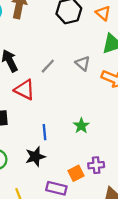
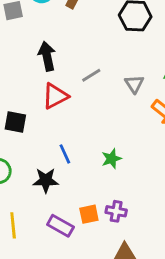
red triangle: (25, 90) -> (55, 96), turned 50
blue line: (44, 132) -> (65, 154), turned -35

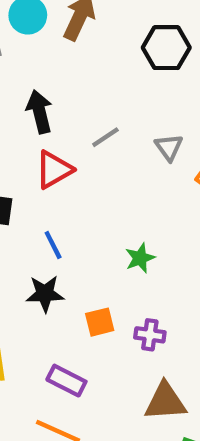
blue line: (65, 154) -> (53, 245), moved
orange square: (89, 214) -> (100, 322), moved
purple rectangle: (60, 226) -> (66, 381), moved

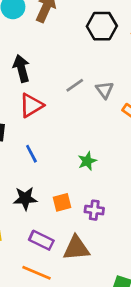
gray line: (105, 137) -> (75, 85), moved
black star: (45, 294) -> (25, 198), moved
brown triangle: (165, 402) -> (76, 248), moved

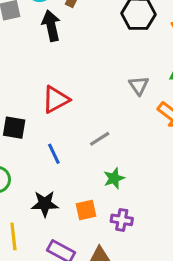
black arrow: (21, 68) -> (51, 26), moved
gray line: (75, 85) -> (100, 139), moved
green star: (87, 161) -> (114, 178), moved

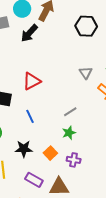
black arrow: (51, 26) -> (29, 33), turned -126
gray line: (100, 139) -> (70, 112), moved
orange square: (86, 210) -> (50, 153), turned -32

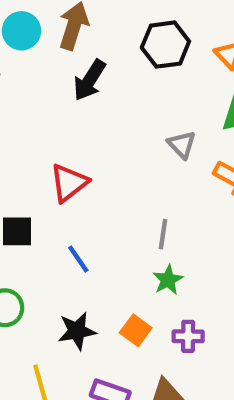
black arrow: (29, 33) -> (90, 80), moved
gray line: (70, 112) -> (163, 234), turned -40

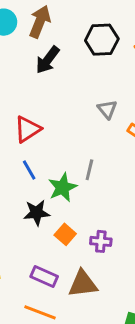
blue line: (78, 259) -> (29, 170), moved
green star: (168, 280) -> (63, 187), moved, size x1.4
black star: (77, 331) -> (37, 213), moved

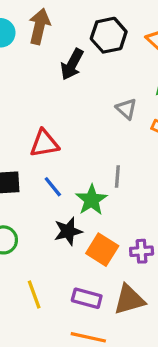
black arrow: (48, 60) -> (72, 64), moved
red triangle: (28, 129) -> (44, 143), turned 32
orange square: (65, 234) -> (102, 250), size x1.4

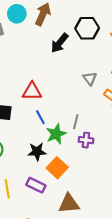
blue line: (53, 187) -> (40, 117), moved
purple cross: (142, 251) -> (86, 140), moved
purple rectangle: (87, 298) -> (36, 185), moved

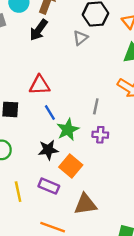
black arrow: (60, 43) -> (39, 30), moved
gray triangle: (90, 79) -> (80, 38), moved, turned 32
gray line: (76, 122) -> (96, 106), moved

